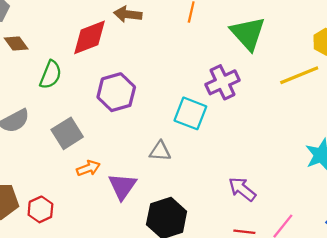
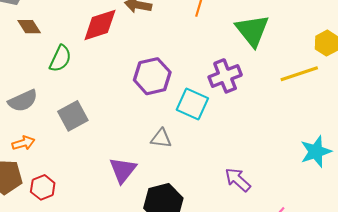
purple hexagon: (116, 92) -> (152, 76), moved
orange arrow: (88, 168) -> (23, 143), moved

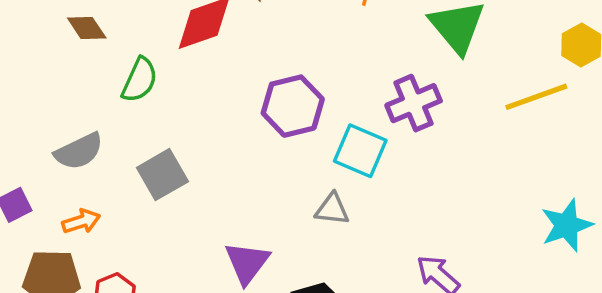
gray triangle: (161, 138) -> (332, 209), moved

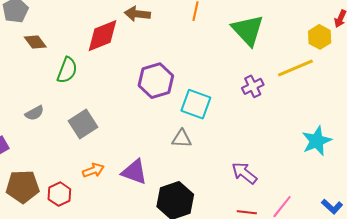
purple cross: (414, 103) -> (253, 86), moved, size x0.7
gray semicircle: (79, 151) -> (34, 113), size x0.7
orange arrow: (81, 221) -> (93, 170), moved
purple triangle: (247, 263) -> (134, 172), turned -44

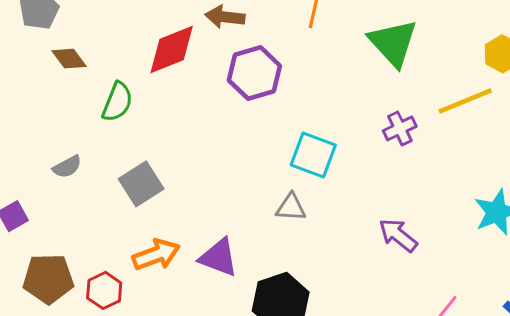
purple hexagon: (156, 81) -> (254, 73), moved
orange arrow: (93, 170) -> (156, 255), size x1.4
purple arrow: (244, 173) -> (398, 235), moved

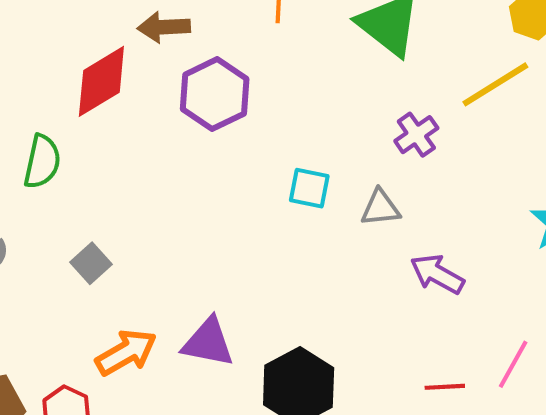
cyan square: (313, 155) -> (309, 188), size x0.7
gray square: (141, 184) -> (91, 263), size x0.7
gray triangle: (291, 207) -> (381, 208), moved

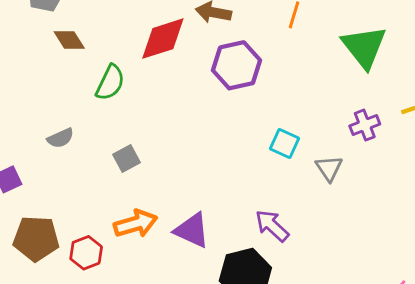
gray triangle: (381, 208) -> (329, 168), turned 48
purple arrow: (437, 274) -> (272, 226), moved

